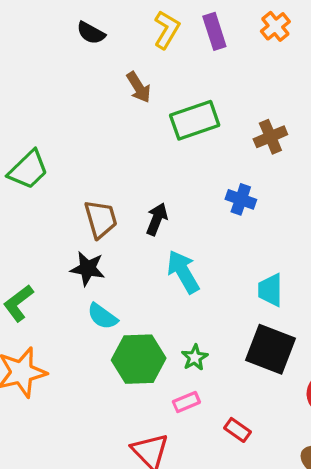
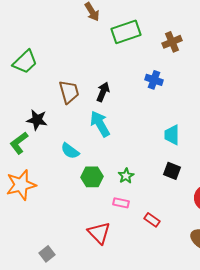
black star: (88, 269) -> (37, 120), moved
cyan arrow: (183, 272) -> (100, 124), moved
black square: (270, 349) -> (172, 171), size x0.6
green hexagon: (139, 359) -> (92, 177), size x0.7
pink rectangle: (186, 402) -> (121, 203), turned 35

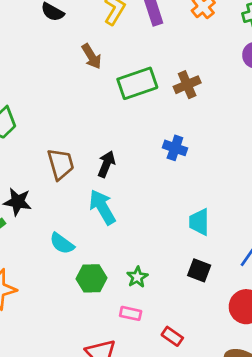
brown cross: (172, 42) -> (187, 85), moved

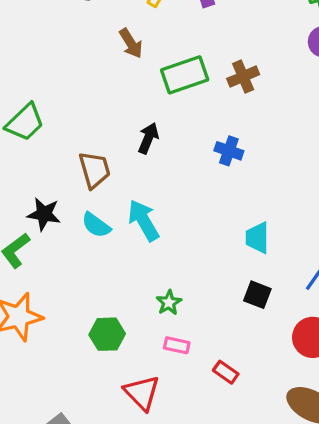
black arrow: (106, 164) -> (148, 138), moved
cyan semicircle: (62, 243) -> (96, 225), moved
green star: (137, 277) -> (169, 303), moved
green hexagon: (92, 278) -> (107, 334), moved

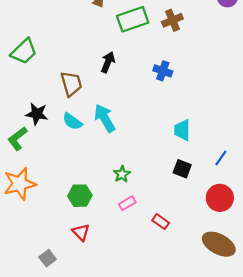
pink rectangle: (177, 345) -> (127, 203), turned -42
red triangle: (142, 393) -> (81, 232), moved, size x0.7

